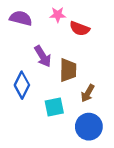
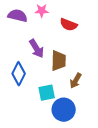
pink star: (58, 15) -> (42, 11), moved
blue circle: (89, 127) -> (64, 110), moved

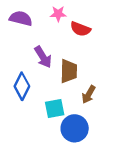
pink star: (42, 11) -> (58, 14), moved

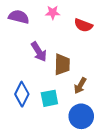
red semicircle: (80, 29) -> (83, 25), moved
blue diamond: (22, 86) -> (22, 94), moved
blue circle: (75, 128) -> (81, 116), moved

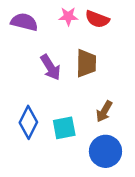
red semicircle: (83, 25) -> (97, 19), moved
brown trapezoid: (62, 64) -> (86, 63), moved

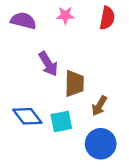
red semicircle: (97, 19) -> (107, 18), moved, turned -100
brown trapezoid: (86, 63) -> (74, 84), moved
blue diamond: (28, 122) -> (27, 116), turned -64

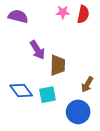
pink star: (65, 15) -> (63, 12), moved
brown arrow: (99, 106) -> (87, 84), moved

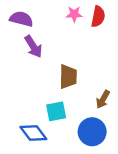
purple arrow: (37, 50) -> (33, 47), moved
blue diamond: (21, 91) -> (33, 133), moved

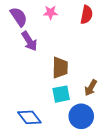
pink star: (74, 14) -> (51, 13), moved
purple semicircle: (21, 19) -> (19, 17), turned 42
cyan square: (56, 111) -> (61, 94), moved

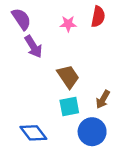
pink star: (51, 13) -> (68, 24), moved
brown trapezoid: (60, 68) -> (68, 77), turned -35

